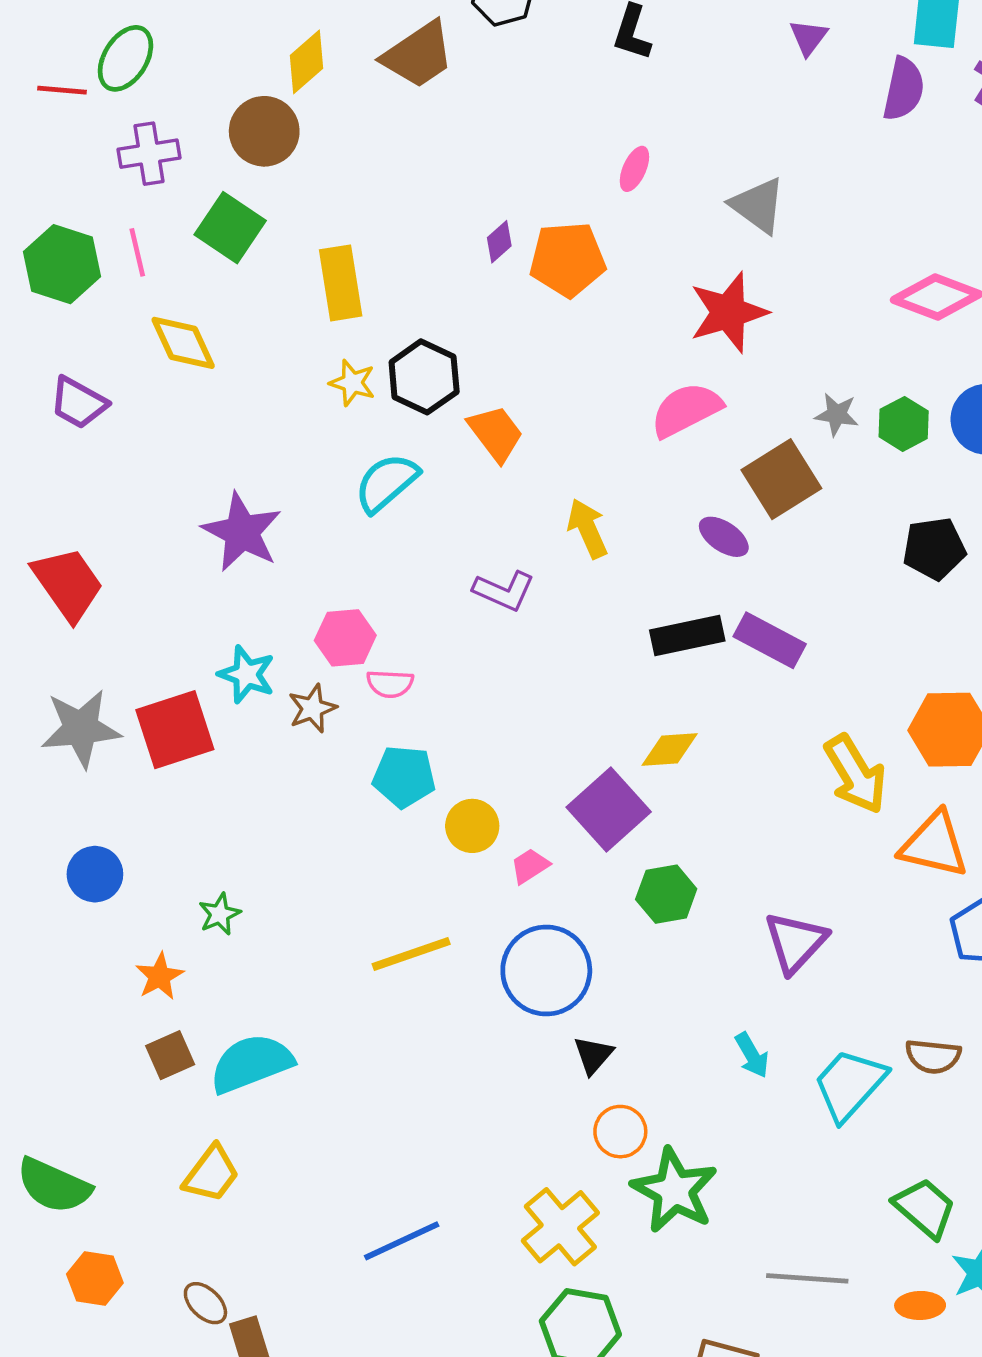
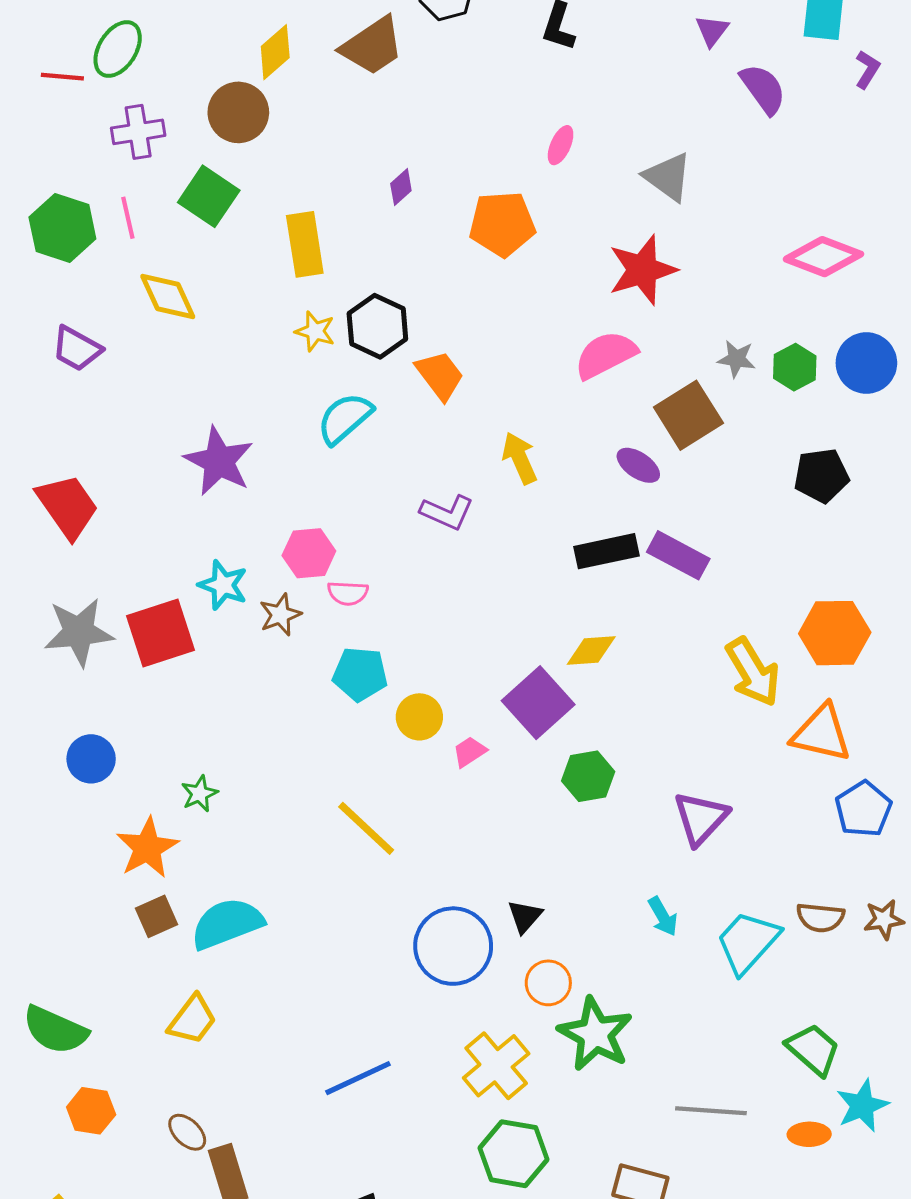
purple semicircle: (904, 89) -> (763, 89), moved, turned -48
purple diamond: (499, 242) -> (401, 187), moved
yellow line: (411, 954) -> (366, 828), turned 62
blue circle: (546, 971) -> (453, 946), moved
orange star: (160, 976) -> (147, 848), size x1.5

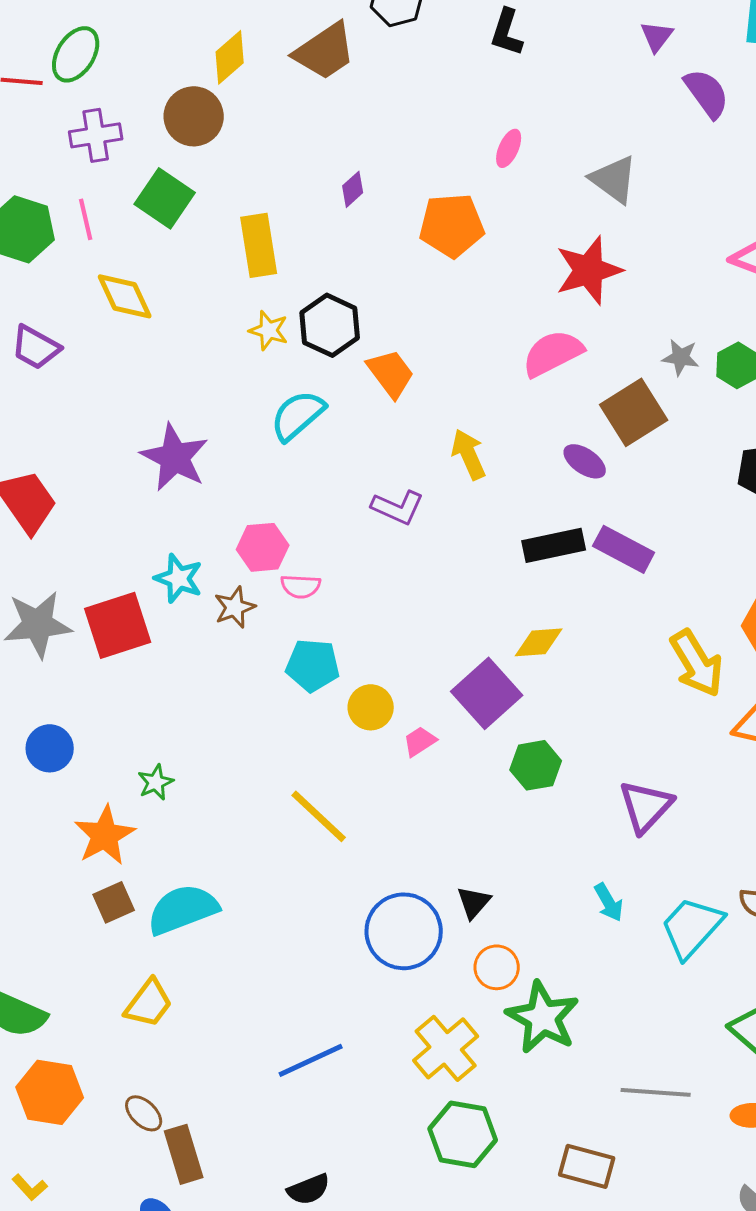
orange hexagon: (91, 1111) -> (50, 1092), size x1.4

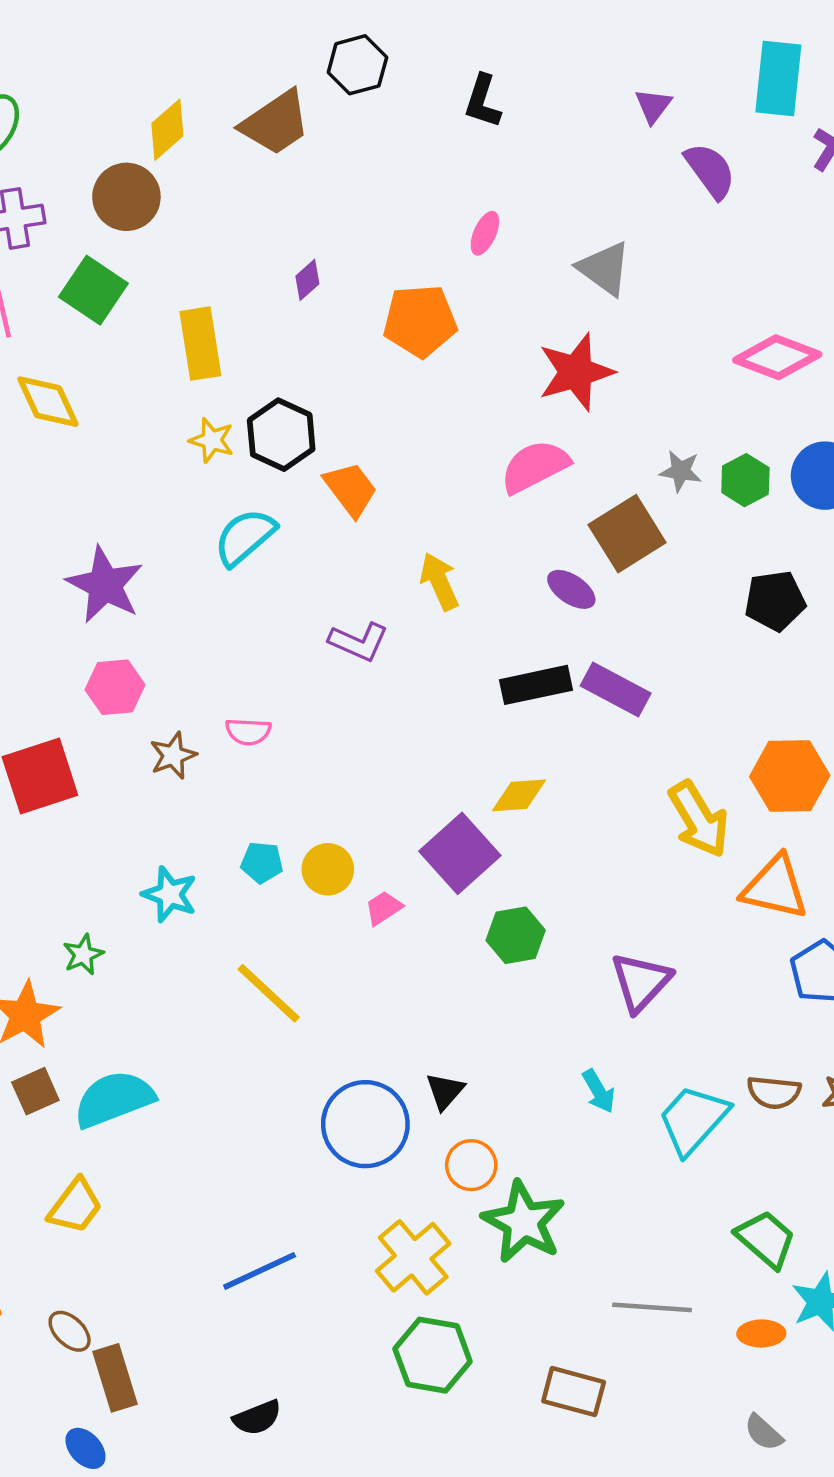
pink hexagon: (263, 547) -> (115, 687), moved
cyan star: (179, 578) -> (170, 894), moved
cyan pentagon: (313, 665) -> (262, 862), moved, size x0.7

